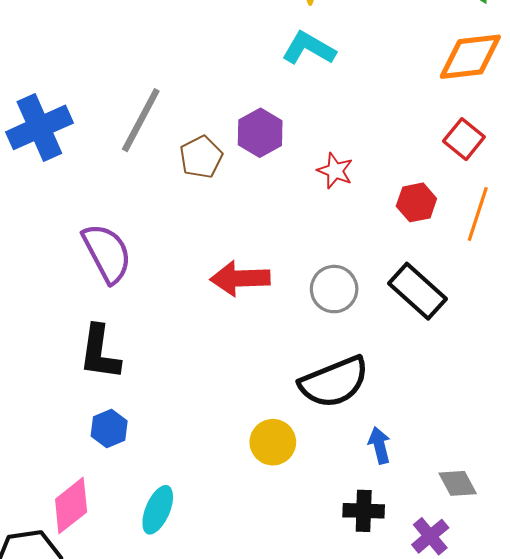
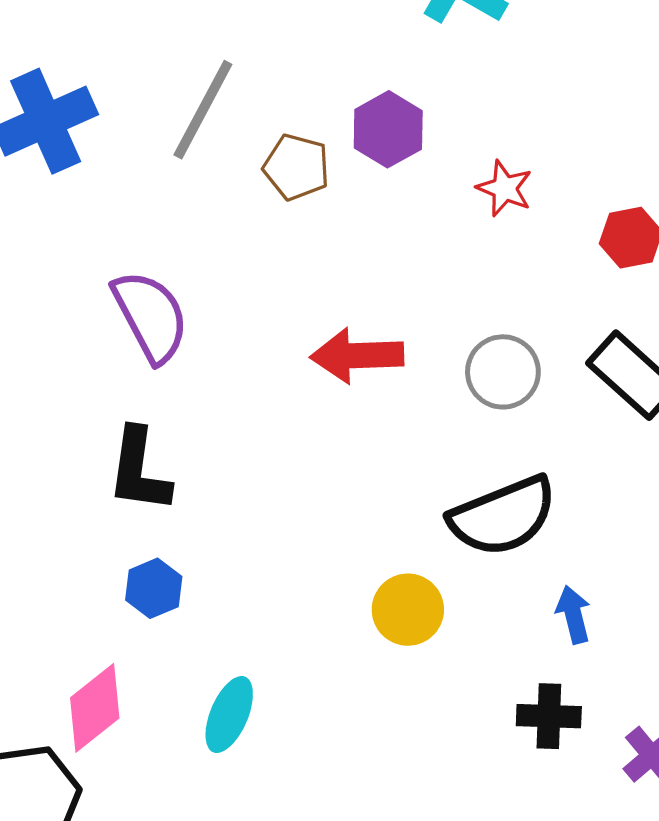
brown pentagon: (201, 157) -> (296, 167), turned -30

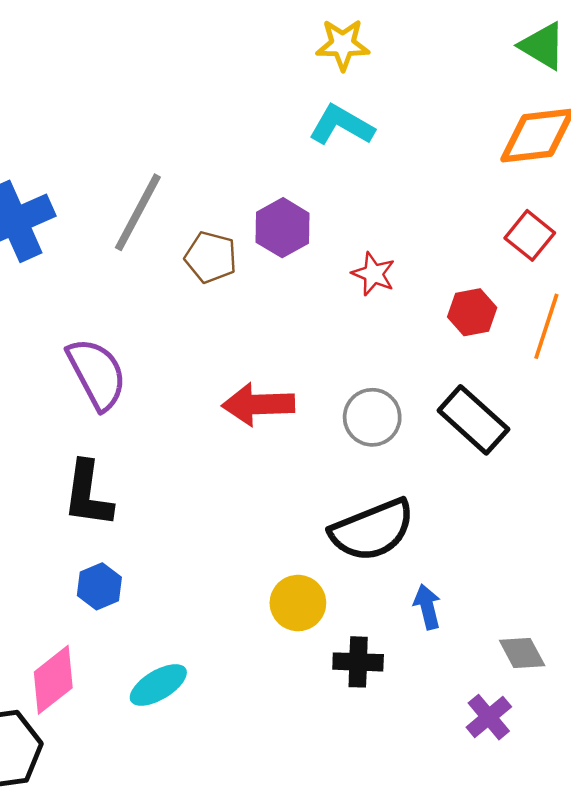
cyan ellipse: (229, 715) -> (158, 685), turned 36
black cross: (549, 716) -> (358, 662), moved

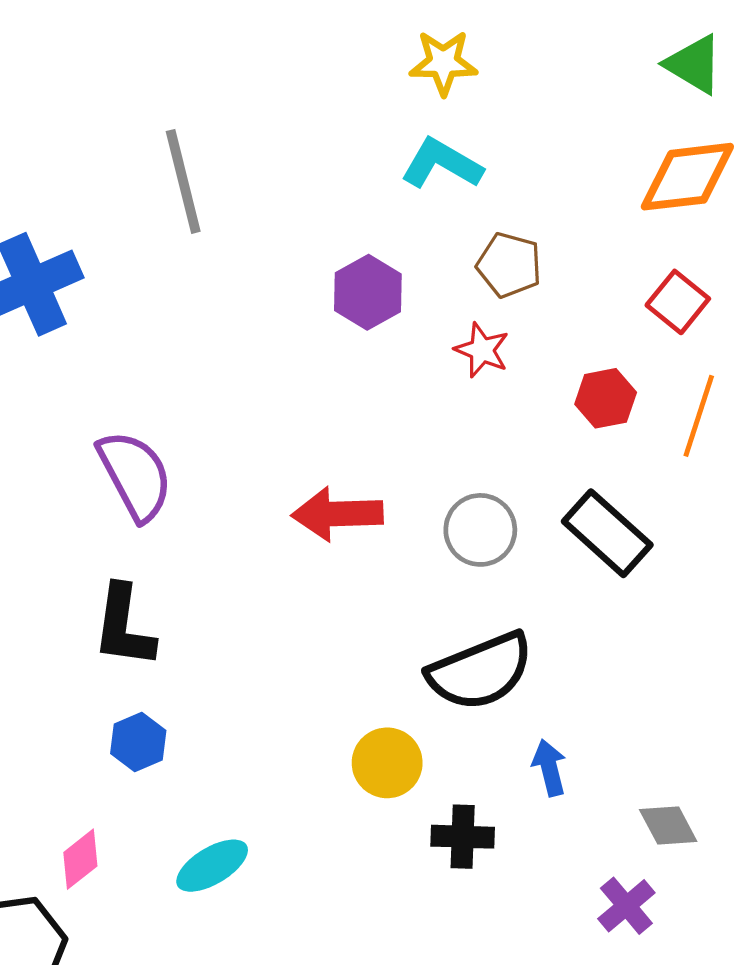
gray line: (138, 212) -> (183, 181), moved, turned -42
brown pentagon: (211, 257) -> (509, 265), moved
pink diamond: (53, 680) -> (80, 859), size x0.7

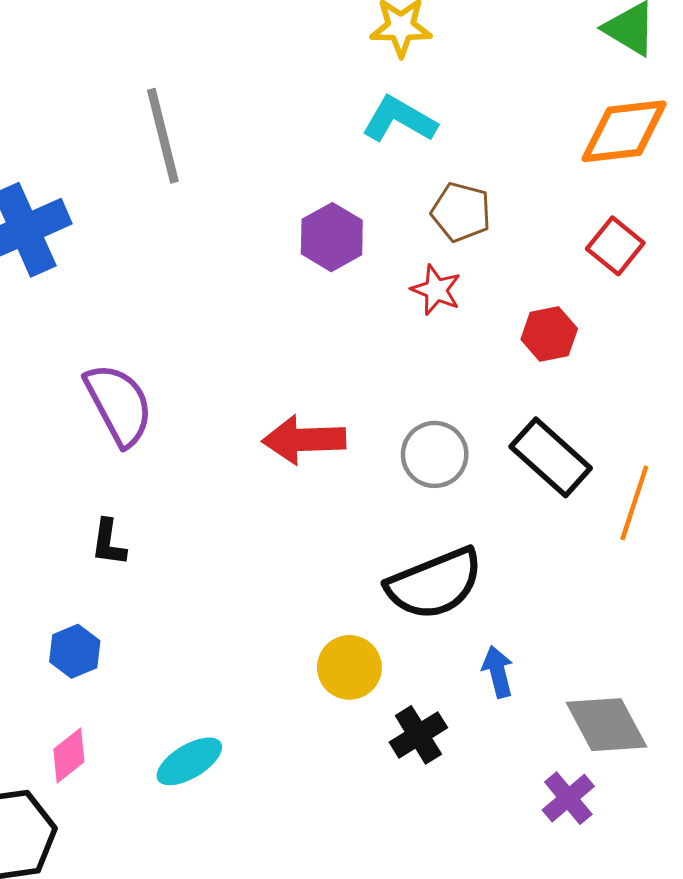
orange line: (699, 416) -> (634, 503), moved
black L-shape: (124, 626) -> (109, 543), size x0.6
blue hexagon: (138, 742) -> (75, 651), moved
gray diamond: (668, 825) -> (606, 725), size x1.5
black cross: (463, 837) -> (418, 735), turned -34

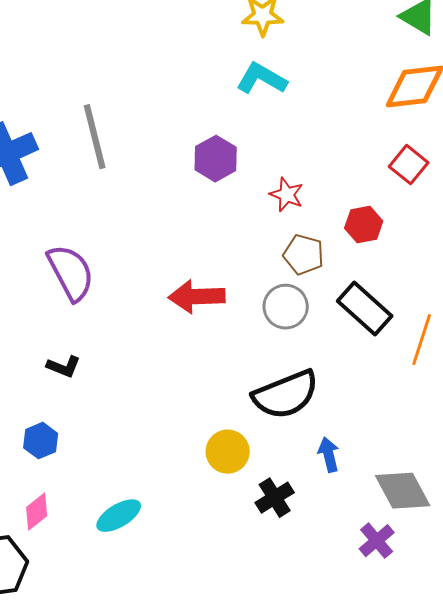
gray line: (163, 136) -> (95, 137), moved
brown pentagon: (461, 212) -> (304, 255), moved
black L-shape: (109, 543) -> (64, 367), turned -76

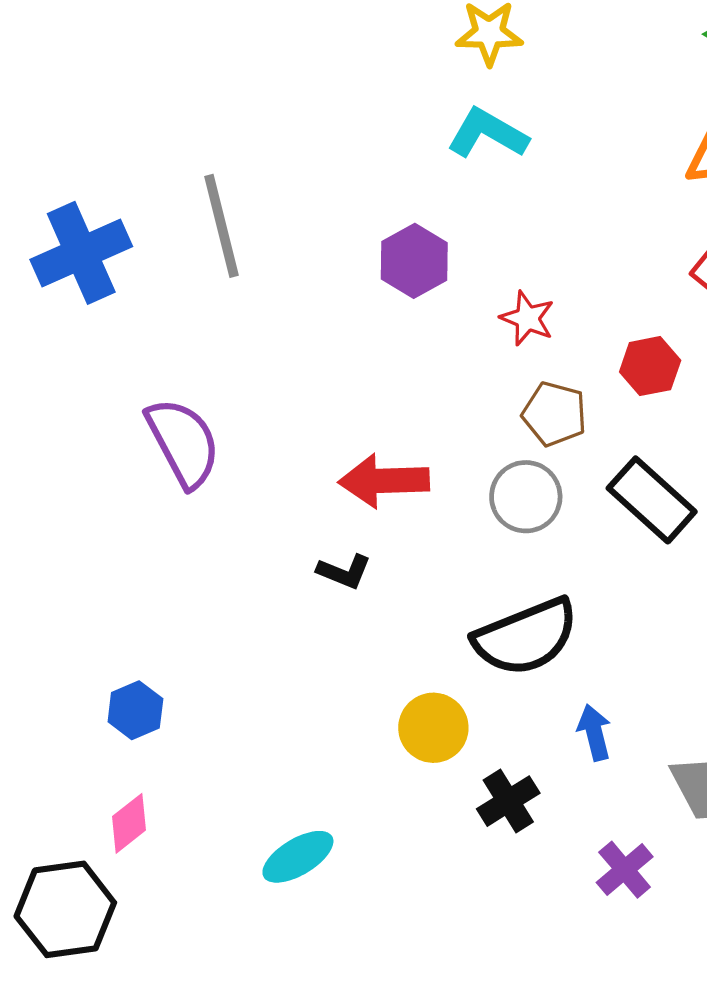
black L-shape: (64, 367) -> (344, 572), moved
cyan ellipse: (119, 516) -> (298, 857), moved
purple cross: (377, 541) -> (625, 870), moved

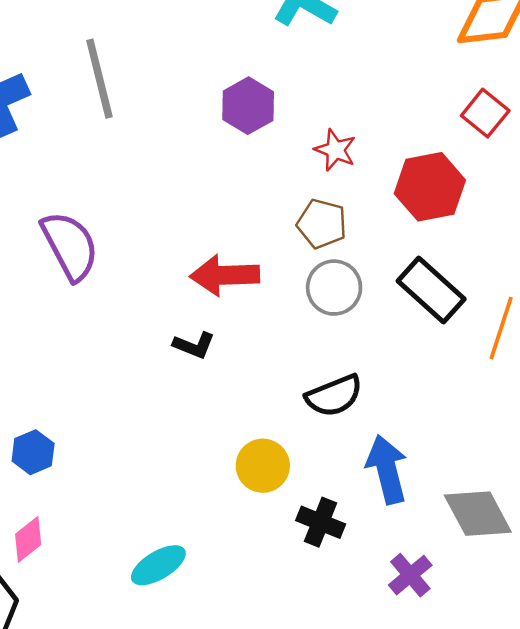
red hexagon: (650, 366) -> (430, 187), size x1.5
brown pentagon: (554, 414) -> (322, 224), moved
black semicircle: (526, 637) -> (334, 396), size x0.7
blue arrow: (594, 733) -> (387, 469), size x1.6
black cross: (508, 801) -> (321, 522), turned -36

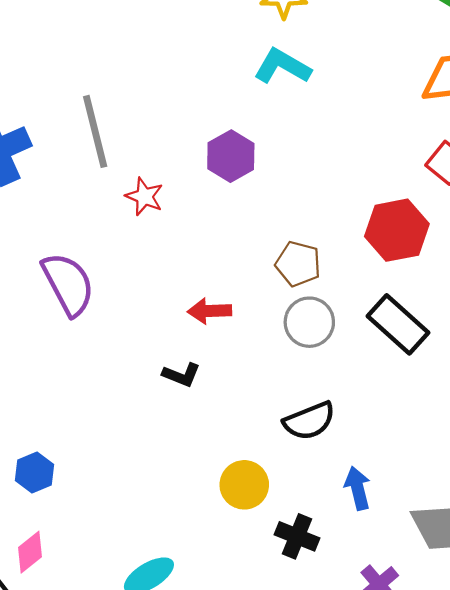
red star: (335, 150) -> (144, 197), moved
red arrow: (225, 275) -> (209, 311), size x0.7
blue arrow: (387, 469) -> (358, 488), size x0.7

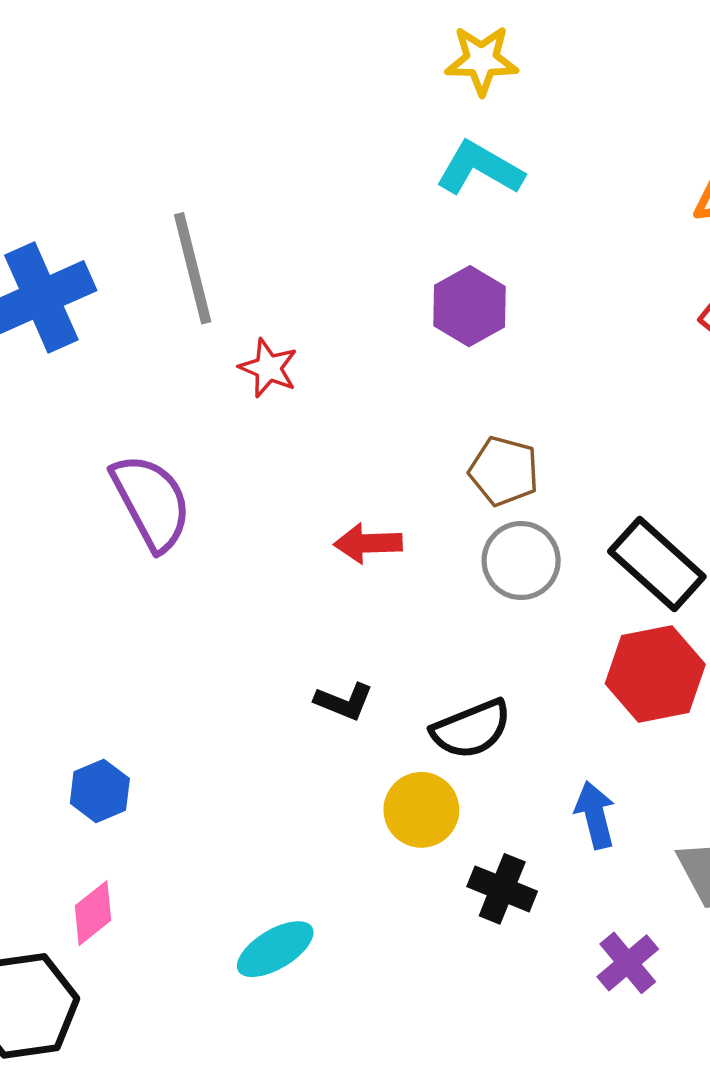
purple hexagon: (231, 156) -> (470, 306), moved
red hexagon: (397, 230) -> (655, 674), moved
black L-shape: (181, 375) -> (344, 702), moved
black semicircle: (309, 421) -> (471, 729), moved

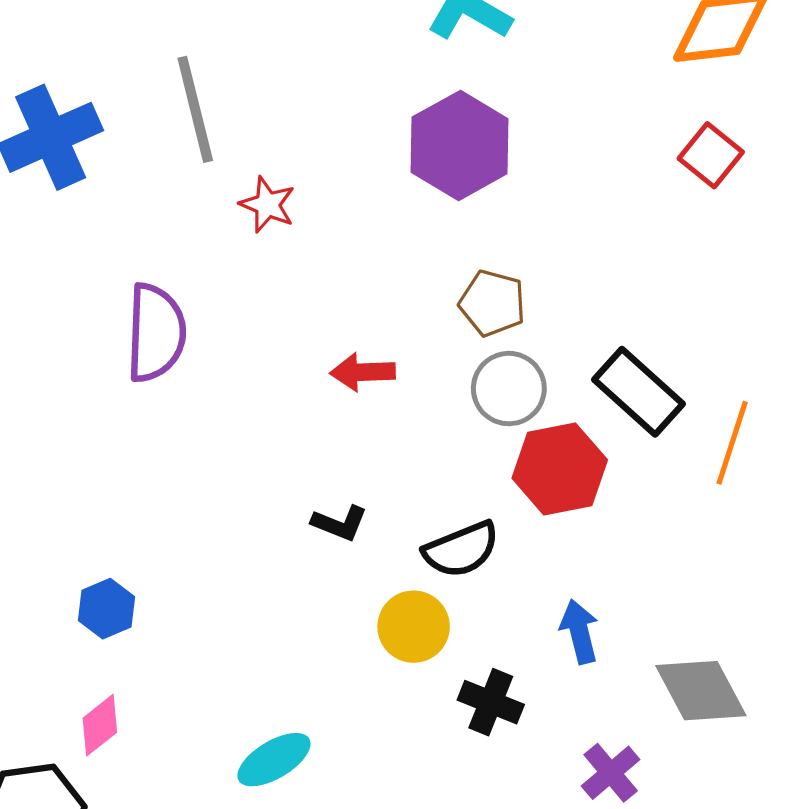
purple hexagon: (470, 306) -> (460, 145), size x1.4
purple semicircle: (151, 502) -> (156, 333), turned 30
red hexagon: (655, 674) -> (560, 469), moved

